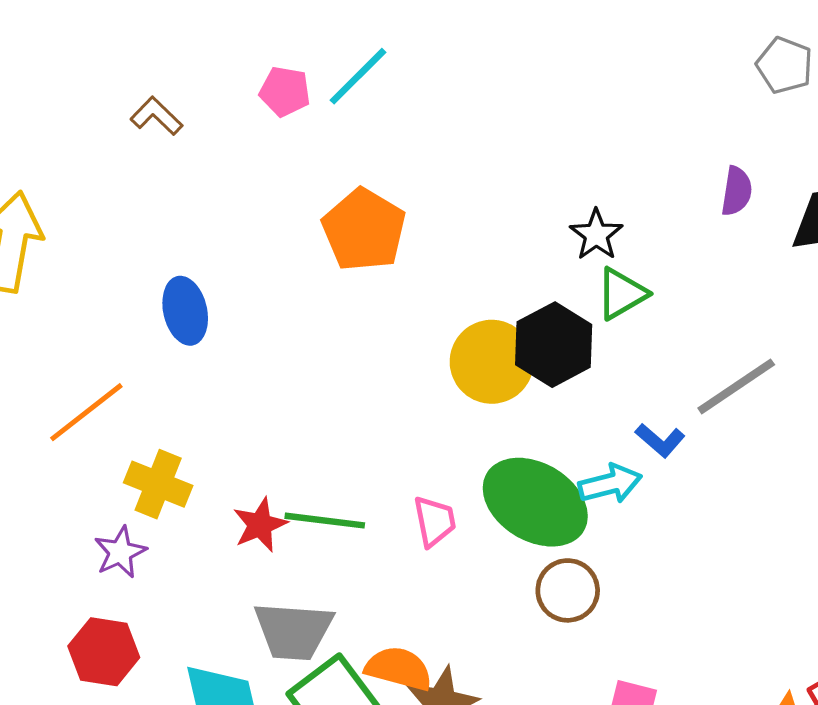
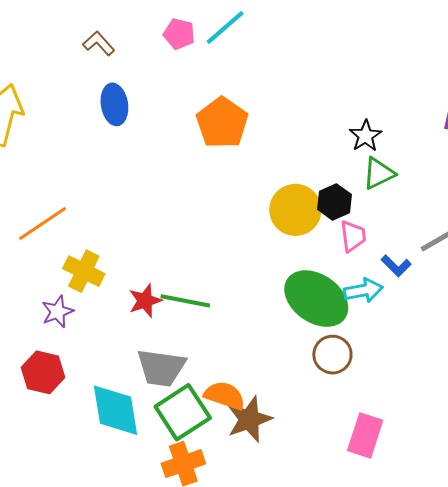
blue ellipse: (185, 311) -> (114, 104), moved
black hexagon: (554, 345) -> (334, 202), size x0.7
pink trapezoid: (434, 521) -> (353, 236), moved

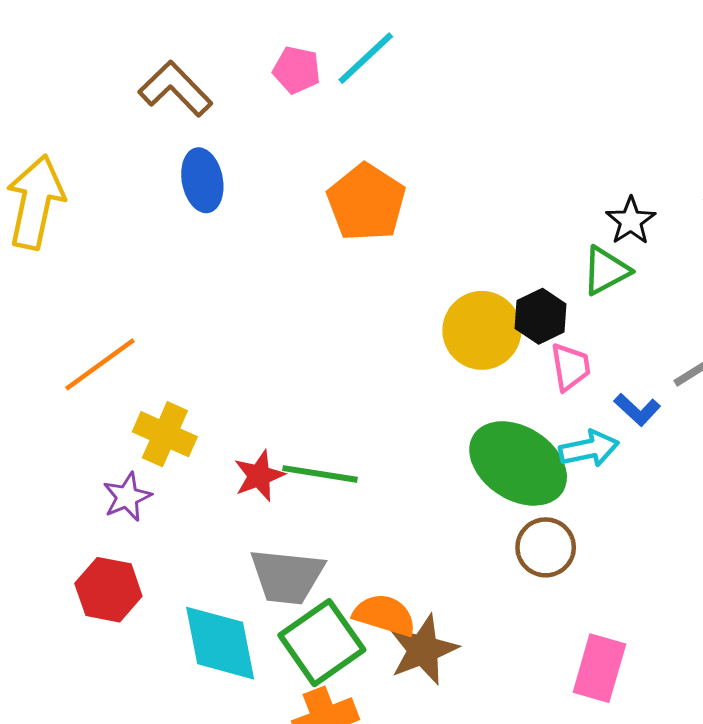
brown L-shape: (99, 43) -> (175, 89), size x1.5
black star: (366, 136) -> (631, 221), moved

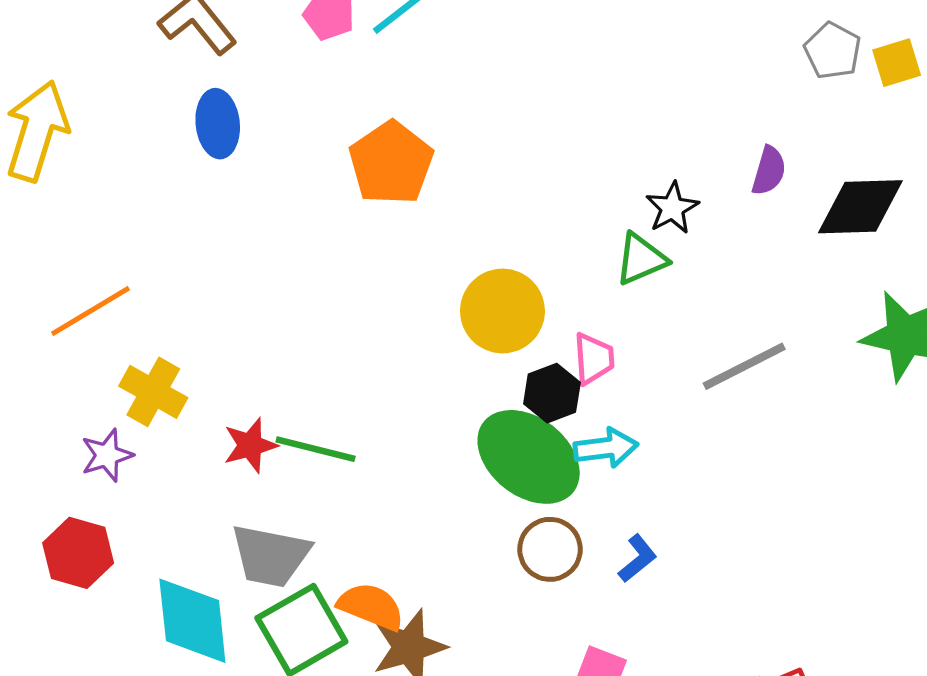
black hexagon: (541, 316) -> (552, 393), moved
blue L-shape: (637, 410) -> (638, 558), moved, turned -87

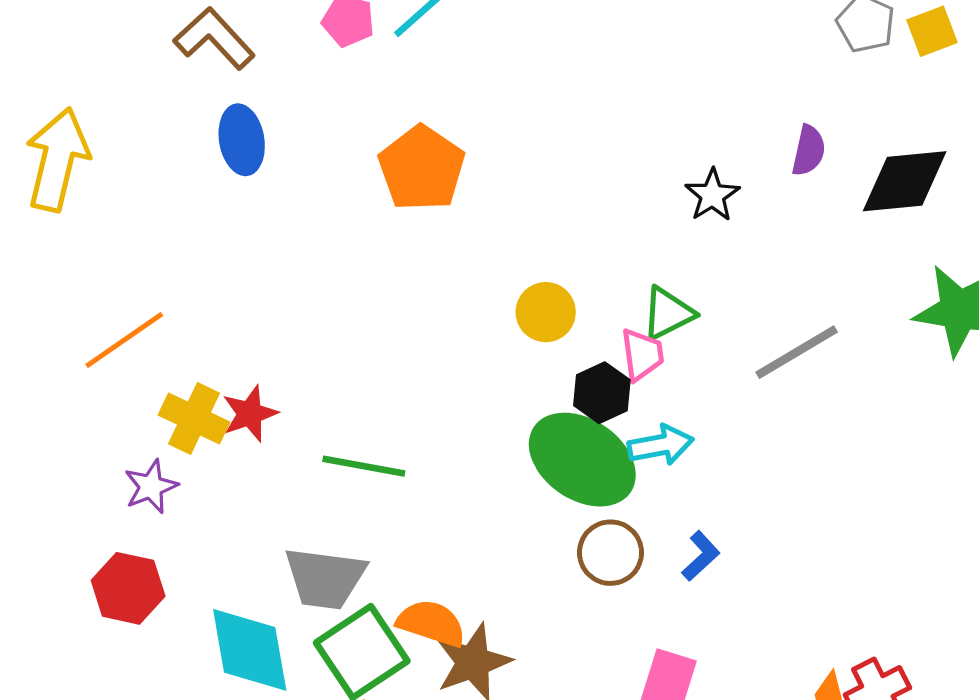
green triangle: (641, 259) -> (668, 313), moved
yellow circle: (502, 311) -> (546, 312), size x0.7
red star: (250, 445) -> (250, 414), moved

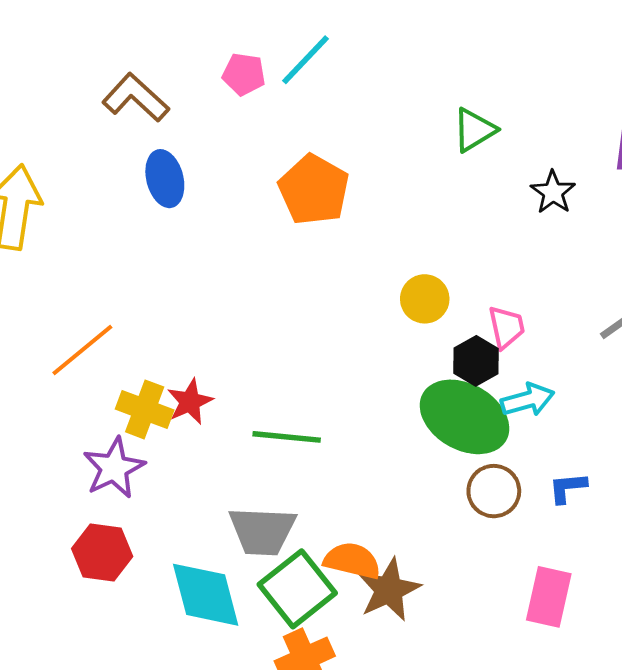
green triangle: (668, 313) -> (474, 130), moved
purple star: (151, 487) -> (114, 468), size x1.4
blue L-shape: (701, 556) -> (568, 488), turned -138

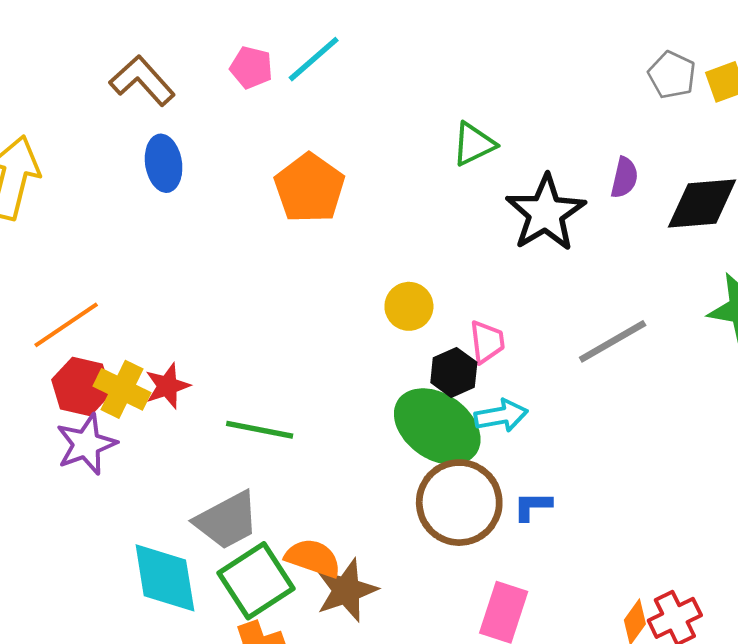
black star: (553, 192) -> (546, 213), size x1.8
brown circle: (494, 491) -> (459, 503), size x1.6
gray trapezoid: (262, 531) -> (227, 520), turned -36
red hexagon: (102, 553) -> (81, 386), moved

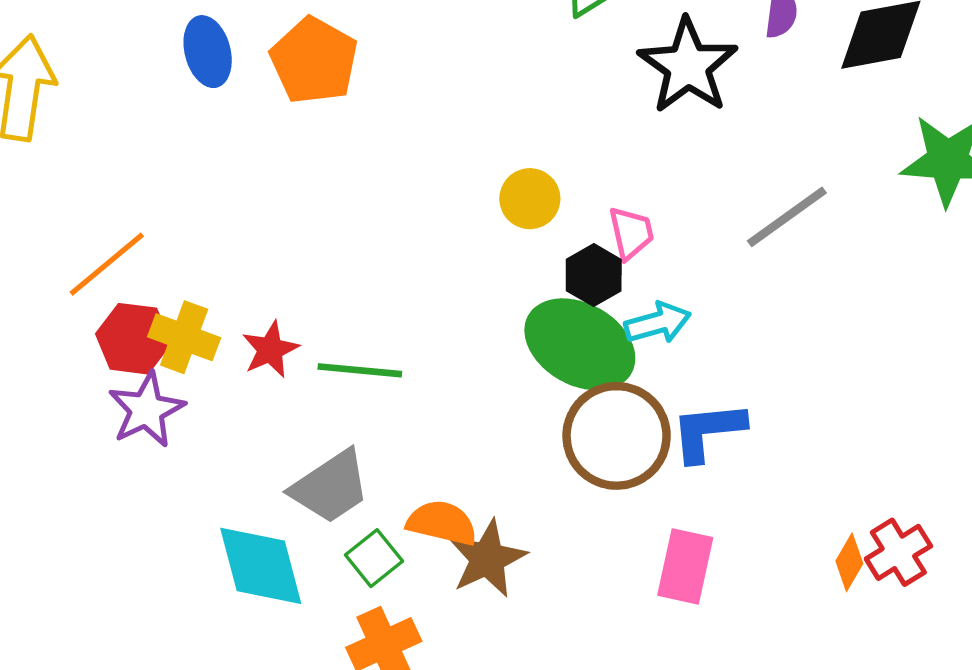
orange pentagon: (310, 188) -> (314, 61), moved
red star: (167, 386) -> (270, 350), moved
blue L-shape: (533, 506) -> (708, 431), size x1.6
green square: (256, 581) -> (374, 558), size x0.6

